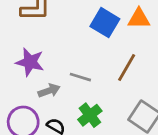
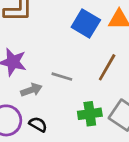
green cross: (90, 115) -> (90, 114), moved, turned 30

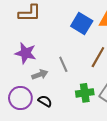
gray line: (62, 77) -> (63, 64), turned 49

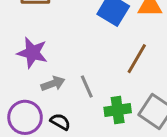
gray line: (63, 64) -> (87, 86), moved

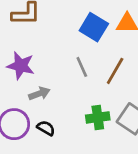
gray line: (87, 86) -> (82, 67), moved

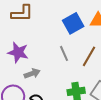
blue square: (94, 27) -> (73, 23), turned 30

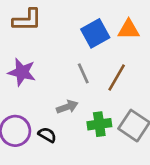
gray arrow: (32, 73) -> (67, 107), moved

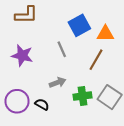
orange triangle: (129, 29) -> (105, 34), moved
gray line: (83, 73) -> (62, 49), moved

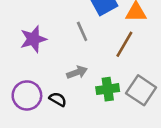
purple star: (22, 55) -> (33, 39), turned -30

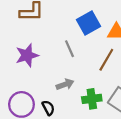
black semicircle: (58, 99) -> (48, 108), turned 32

